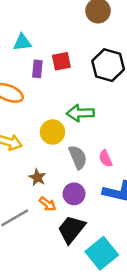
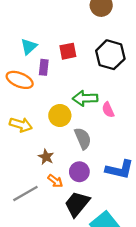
cyan triangle: (22, 42) -> (29, 47), moved, turned -36
purple rectangle: (37, 69) -> (44, 67), moved
pink semicircle: (106, 159) -> (108, 110), moved

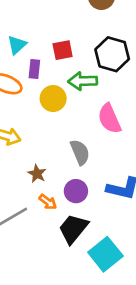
green arrow: (85, 98) -> (83, 81), moved
pink semicircle: (108, 110) -> (109, 119), size x1.6
yellow circle: (60, 116) -> (53, 99), moved

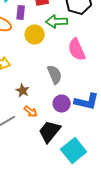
purple circle: (76, 191) -> (62, 104), moved

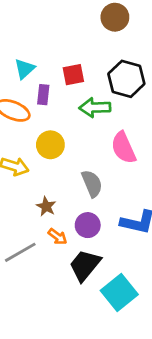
yellow circle: (35, 35) -> (50, 145), moved
purple circle: (62, 104) -> (88, 225), moved

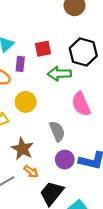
brown star: (46, 206) -> (22, 149), size x1.5
purple circle: (88, 225) -> (65, 160), moved

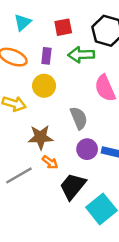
purple rectangle: (20, 64) -> (46, 56), moved
brown star: (22, 149) -> (40, 137), turned -30

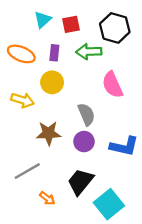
cyan triangle: (23, 22) -> (43, 20), moved
purple circle: (87, 149) -> (84, 142), moved
orange arrow: (50, 162) -> (47, 198), moved

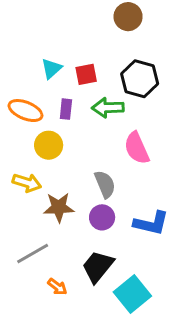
yellow circle: (52, 82) -> (49, 145), moved
yellow arrow: (22, 100) -> (27, 183), moved

